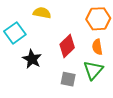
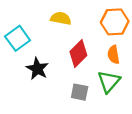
yellow semicircle: (42, 13) -> (61, 18), moved

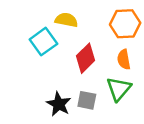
cyan square: (18, 38) -> (43, 42), moved
black star: (37, 69) -> (59, 104), moved

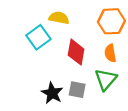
red diamond: (86, 58) -> (76, 52), turned -35

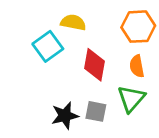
black star: (52, 93) -> (65, 116), turned 30

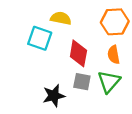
cyan square: (48, 46) -> (40, 38), turned -35
gray square: (96, 111) -> (82, 82), moved

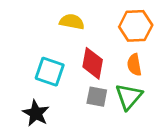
cyan square: (40, 38) -> (50, 72), moved
black star: (54, 96) -> (36, 113), moved, turned -30

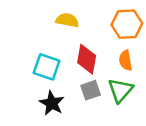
gray square: (97, 97) -> (91, 90), turned -30
black star: (36, 113) -> (52, 103), moved

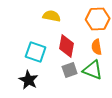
green triangle: (120, 90) -> (93, 70), turned -50
black star: (52, 103) -> (29, 80), moved

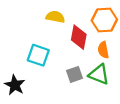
red diamond: (67, 46) -> (79, 37), moved
black star: (29, 80) -> (15, 85), moved

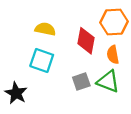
yellow semicircle: (55, 17) -> (45, 29), moved

